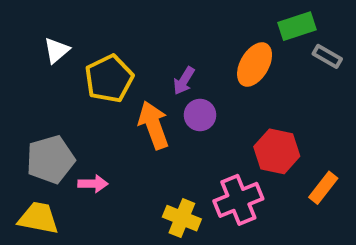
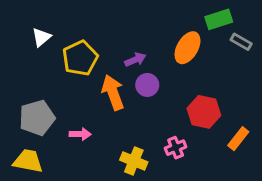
purple arrow: (184, 81) -> (135, 60), turned -144
pink arrow: (93, 184) -> (80, 134), moved
pink cross: (238, 200) -> (176, 148), size x0.6

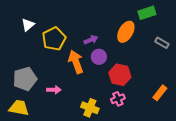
gray rectangle: (241, 42) -> (162, 43), moved
red hexagon: (204, 112) -> (120, 75), moved

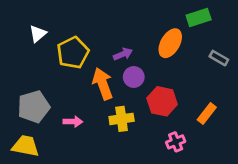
orange rectangle: (160, 93) -> (207, 113), moved
pink cross: (118, 99) -> (176, 142), moved
yellow cross: (90, 108) -> (122, 119), moved, turned -30

